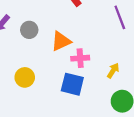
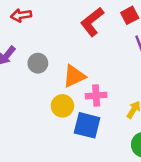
yellow circle: (25, 77) -> (62, 106), moved

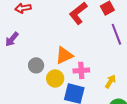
gray circle: (38, 63) -> (36, 65), moved

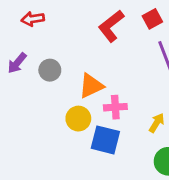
gray circle: (36, 65) -> (50, 70), moved

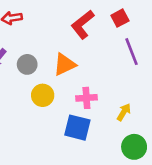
orange triangle: (91, 86) -> (65, 64), moved
yellow circle: (78, 119) -> (43, 95), moved

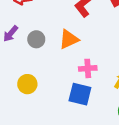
yellow circle: (43, 95) -> (27, 84), moved

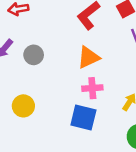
orange triangle: (69, 39) -> (88, 57), moved

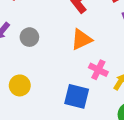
pink cross: (92, 88) -> (98, 70), moved, turned 30

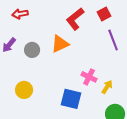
orange triangle: (81, 39) -> (60, 44), moved

